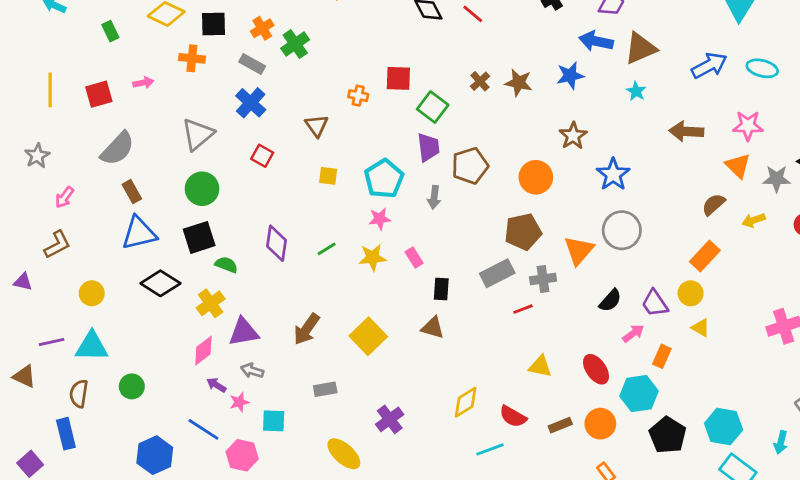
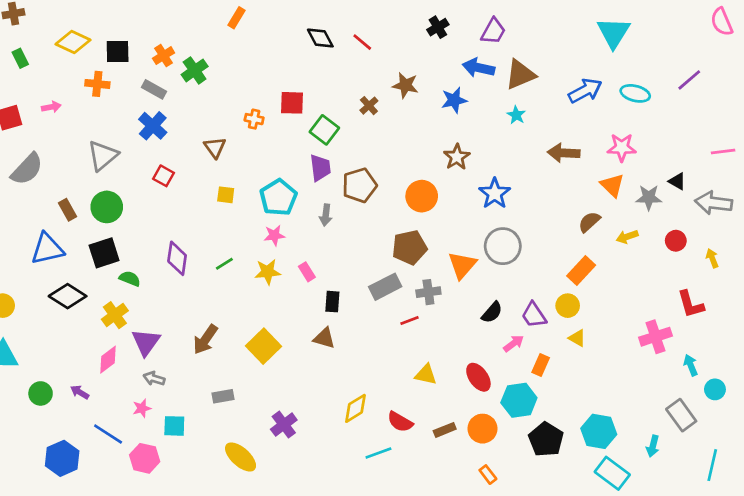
brown star: (519, 83) -> (405, 85), moved
brown rectangle: (132, 192) -> (68, 210), moved
purple triangle: (244, 332) -> (146, 342), turned -44
purple arrow: (216, 385) -> (80, 392), moved

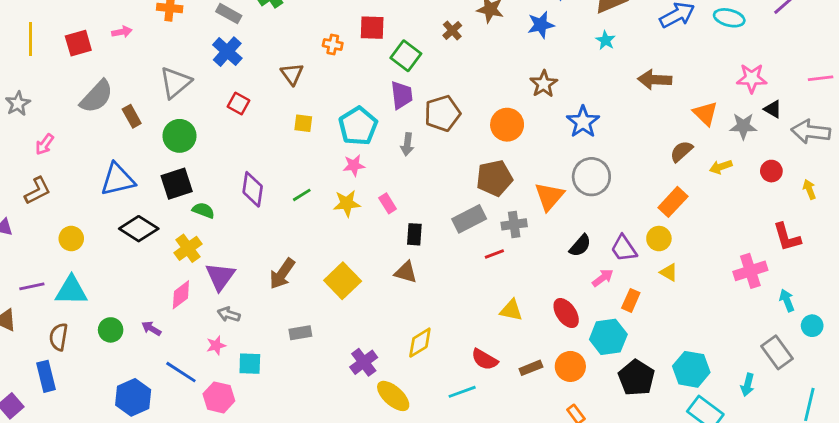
pink star: (622, 147) -> (752, 78), moved
brown rectangle: (68, 210) -> (132, 116), moved
yellow diamond: (355, 408) -> (420, 343), moved
yellow ellipse: (241, 457) -> (393, 396), moved

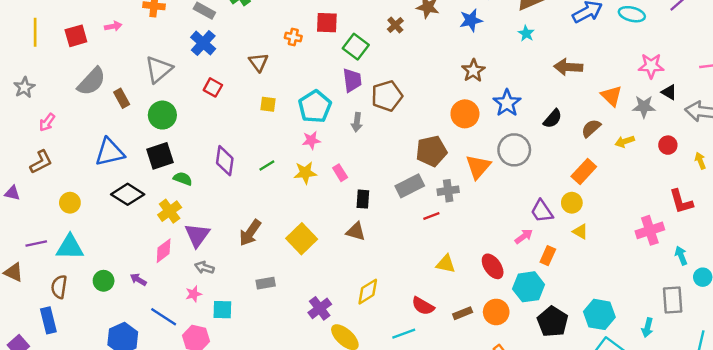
orange circle: (507, 125) -> (465, 114), moved
black semicircle: (580, 246) -> (553, 119), moved
gray rectangle: (777, 352) -> (673, 300), turned 32

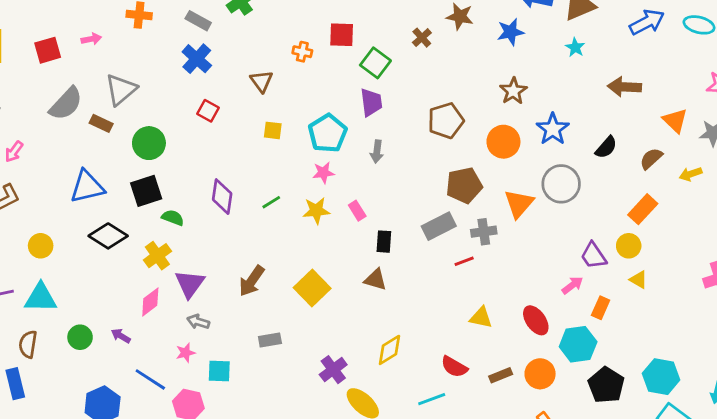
gray triangle: (159, 69) -> (121, 90), moved
brown pentagon: (387, 96) -> (446, 121), moved
brown rectangle: (122, 98) -> (101, 123), turned -36

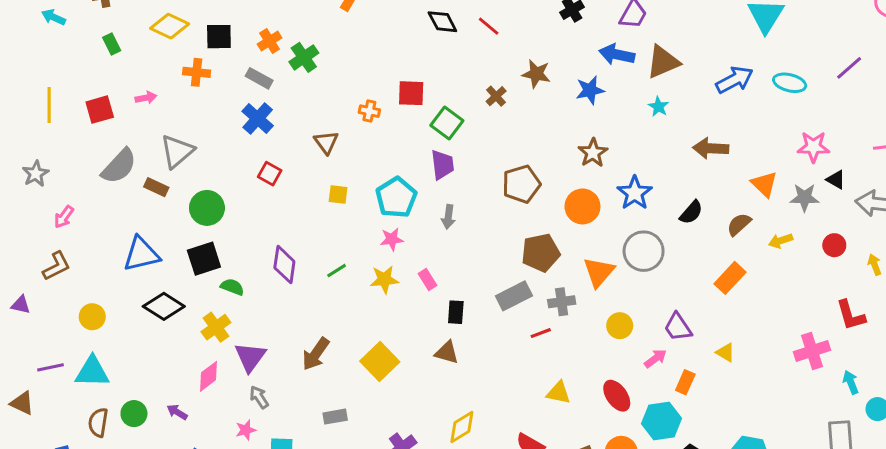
yellow circle: (629, 246) -> (620, 326), moved
gray arrow: (198, 322) -> (259, 397), turned 40
brown semicircle: (28, 344) -> (98, 423), moved

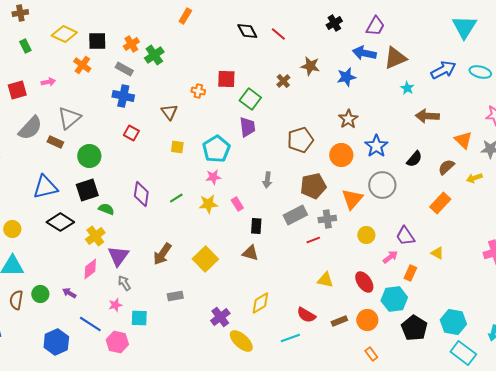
orange cross: (197, 72) -> (82, 65), turned 30
cyan star: (658, 107) -> (407, 88), moved
blue cross: (258, 119) -> (123, 96), turned -30
gray arrow: (448, 217) -> (267, 180), moved

